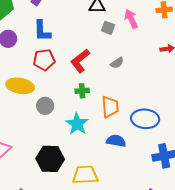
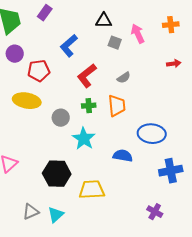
blue L-shape: (42, 31) -> (69, 46), moved, turned 50
red pentagon: (44, 60) -> (39, 71), moved
gray circle: (45, 106) -> (61, 118), moved
orange trapezoid: (110, 107) -> (117, 106), moved

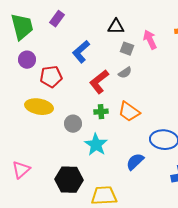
gray semicircle: (124, 78) -> (125, 73), moved
orange trapezoid: (117, 106) -> (129, 112), turned 130
blue semicircle: (123, 156) -> (135, 162), turned -54

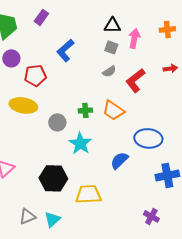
black triangle: (116, 27) -> (112, 25), moved
pink arrow: (150, 40) -> (134, 38), turned 36
red L-shape: (99, 82) -> (135, 80), moved

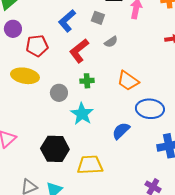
gray square: (111, 47) -> (98, 18), moved
red L-shape: (135, 80) -> (79, 51), moved
orange trapezoid: (113, 110) -> (128, 81), moved

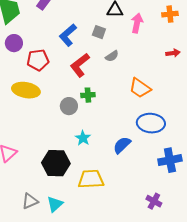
orange trapezoid: (128, 81) -> (140, 88), moved
gray circle: (59, 93) -> (69, 106), moved
cyan star: (82, 114) -> (83, 138), moved, size x0.7

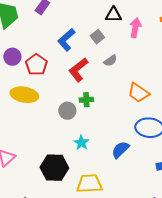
gray square: (99, 32) -> (97, 37), turned 32
purple circle: (14, 43) -> (12, 57), moved
red pentagon: (38, 60) -> (36, 65), turned -30

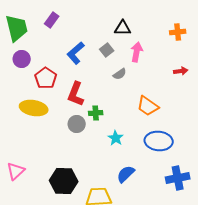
pink arrow: (135, 28) -> (137, 52), moved
purple circle: (12, 57) -> (22, 59), moved
red L-shape: (78, 70) -> (76, 94), moved, turned -30
cyan star: (81, 143) -> (116, 138), moved
blue semicircle: (120, 150) -> (126, 174), moved

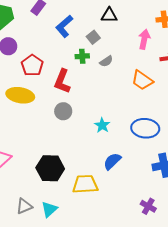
pink arrow: (137, 52) -> (144, 39), moved
blue L-shape: (76, 53) -> (64, 26), moved
orange trapezoid: (148, 106) -> (142, 80), moved
green cross: (96, 113) -> (82, 56), moved

